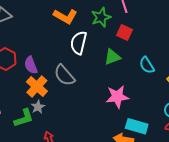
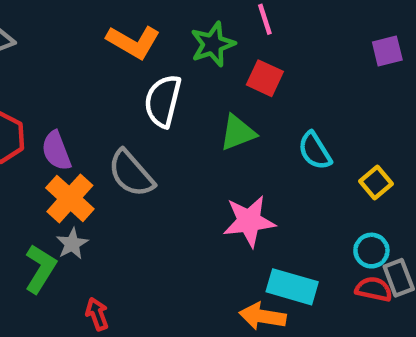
green L-shape: (24, 118) -> (40, 269), turned -40

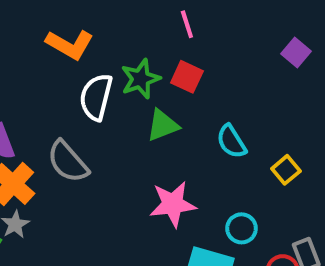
green star: (213, 44) -> (140, 79), moved
purple square: (387, 51) -> (296, 53), turned -36
cyan circle: (371, 251) -> (242, 228), moved

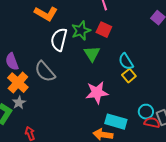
green triangle: (163, 125) -> (92, 54), turned -42
yellow square: (286, 170) -> (129, 76), moved
cyan circle: (242, 228) -> (146, 112), moved

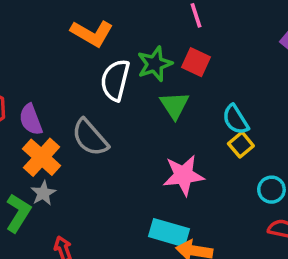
cyan circle: (146, 112) -> (271, 190), moved
cyan rectangle: (116, 122) -> (169, 233), moved

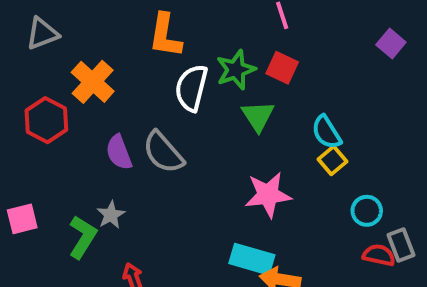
orange L-shape: (92, 33) -> (165, 35), turned 69
purple semicircle: (31, 120) -> (119, 152), moved
orange cross: (42, 157) -> (93, 82), moved

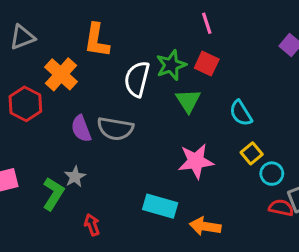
orange L-shape: (165, 35) -> (97, 40), moved
gray semicircle: (163, 152) -> (115, 129), turned -39
yellow square: (332, 160) -> (252, 153), moved
cyan rectangle: (252, 259) -> (160, 206), moved

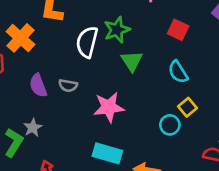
red square: (207, 64) -> (178, 30), moved
gray semicircle: (115, 129) -> (68, 86), size x0.6
pink star: (196, 161) -> (109, 107), moved
cyan circle: (272, 174) -> (170, 125), moved

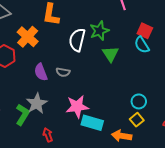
cyan semicircle: (178, 72) -> (142, 45), moved
pink star: (109, 107) -> (77, 107), moved
yellow square: (188, 107) -> (137, 120), moved
gray star: (33, 128) -> (37, 103), size x1.5

